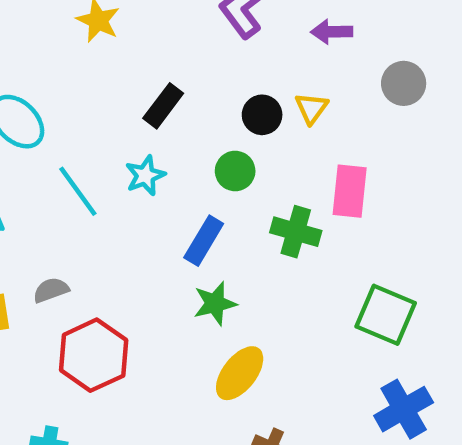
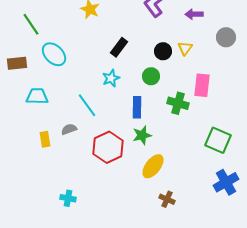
cyan line: (78, 191) -> (87, 105), moved
blue rectangle: (204, 241) -> (137, 107), turned -30
red hexagon: (94, 355) -> (108, 147), moved

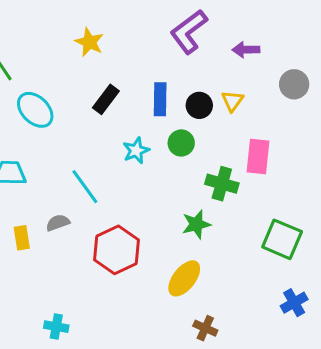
black rectangle: (119, 47) -> (106, 99), moved
cyan star: (111, 78) -> (136, 151), moved
blue rectangle: (137, 107) -> (160, 99), moved
green star: (142, 135) -> (196, 224), moved
blue cross: (226, 182) -> (294, 303), size x0.7

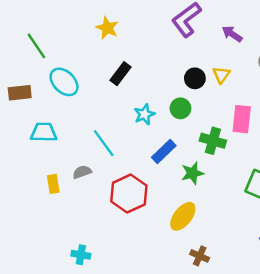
purple arrow: (246, 50) -> (232, 34), turned 35
blue rectangle: (160, 99) -> (164, 152), moved, turned 45

